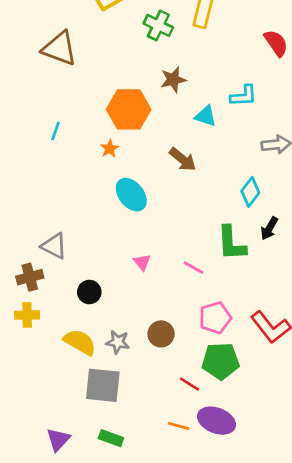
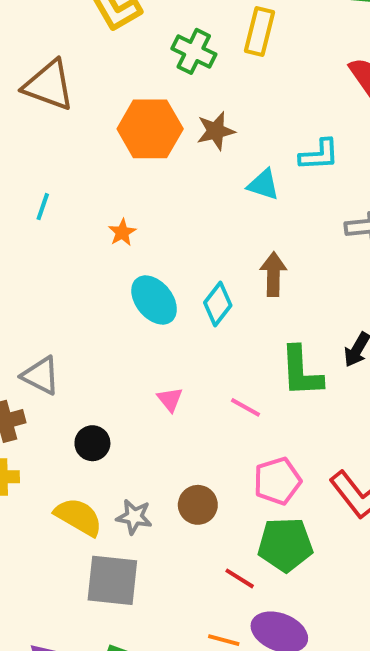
orange hexagon: (129, 109) -> (150, 129), moved
brown arrow: (183, 159) -> (273, 274), moved, turned -128
cyan diamond: (250, 192) -> (218, 304), moved

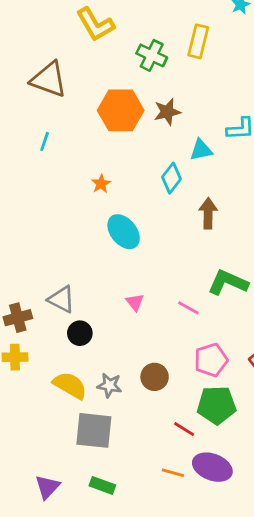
cyan triangle: (263, 185) -> (201, 150), turned -30
cyan line: (43, 207) -> (45, 141), moved
cyan diamond: (218, 304) -> (171, 178), moved
green L-shape: (301, 372) -> (228, 282), turned 117
gray triangle: (41, 376) -> (62, 299), moved

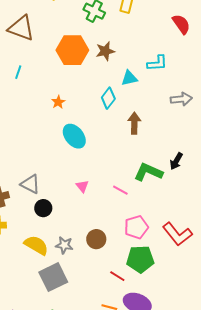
gray square: (94, 430) -> (53, 277), turned -32

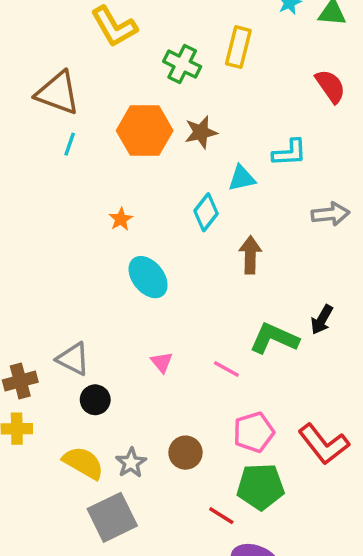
cyan line: (18, 72) -> (70, 144), moved
gray star: (64, 245) -> (131, 463), turned 30

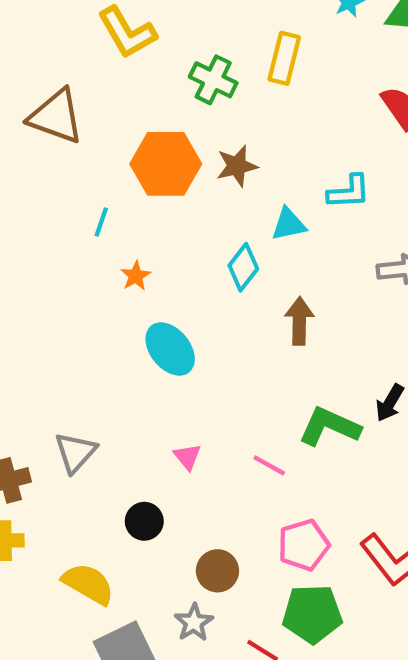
cyan line: (70, 144) -> (101, 222), moved
gray triangle: (73, 359) -> (75, 452), turned 45
black circle: (95, 400) -> (144, 521), moved
gray star: (131, 463) -> (194, 622), moved

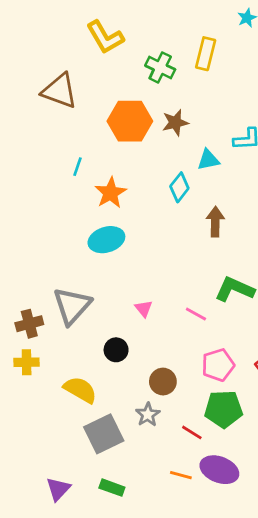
cyan line: (101, 222) -> (78, 167), moved
orange star: (136, 276) -> (111, 193), size x1.6
cyan ellipse: (170, 349) -> (106, 240), moved, turned -68
gray triangle: (75, 452) -> (72, 306), size x1.4

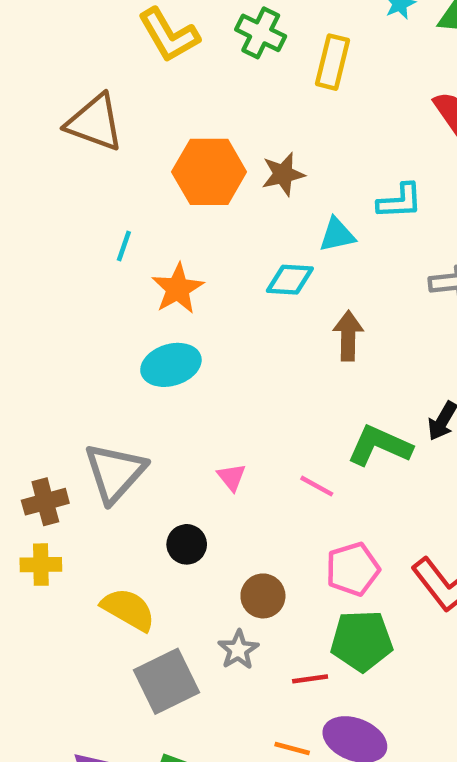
green cross: (160, 67) -> (261, 33), moved
cyan diamond: (179, 187) -> (290, 280), turned 56
red line: (192, 432) -> (310, 679), turned -40

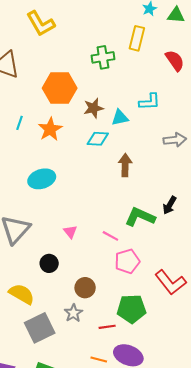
green cross: (261, 33) -> (103, 57), moved, turned -35
yellow rectangle: (332, 62) -> (137, 38), moved
brown star: (283, 174) -> (93, 108), moved
orange star: (178, 289) -> (50, 129), moved
pink pentagon: (353, 569) -> (127, 261), moved

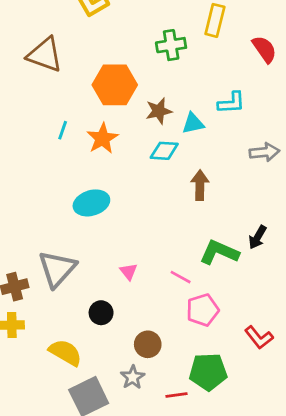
red L-shape: (171, 282) -> (259, 337), size x0.7

